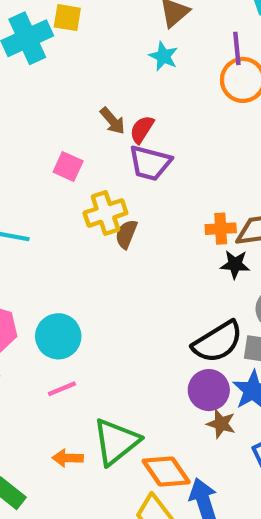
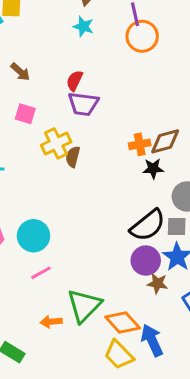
brown arrow: (113, 121) -> (20, 72), moved

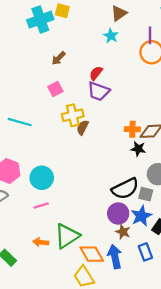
brown arrow: (20, 72) -> (59, 58), turned 80
pink square: (25, 114) -> (55, 89), turned 32
blue arrow: (152, 340) -> (115, 257), moved

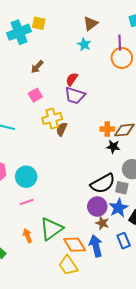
orange arrow: (41, 242) -> (27, 236), turned 64

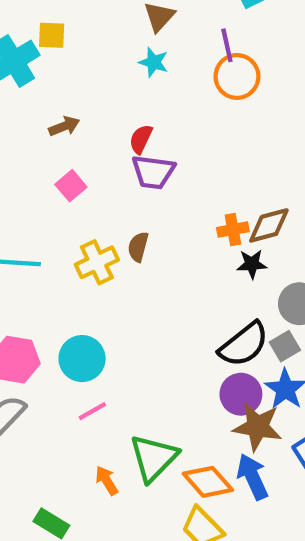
brown arrow: (37, 67) -> (64, 126), turned -144
yellow cross: (52, 118) -> (97, 262), moved
gray square: (122, 188) -> (285, 346), turned -32
brown star: (102, 223) -> (258, 427), size x1.6

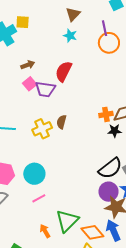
red semicircle: (141, 139) -> (64, 71), size x1.5
purple trapezoid: (153, 172) -> (45, 89), moved
pink square: (71, 186) -> (30, 84), moved

